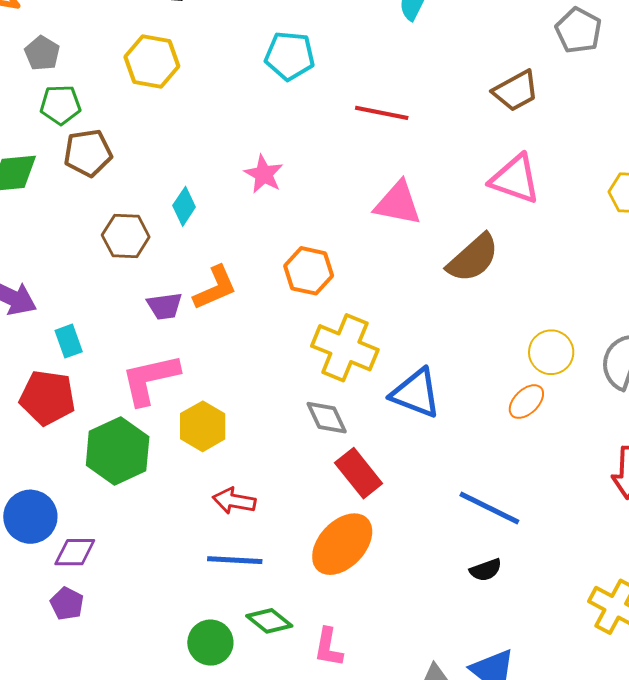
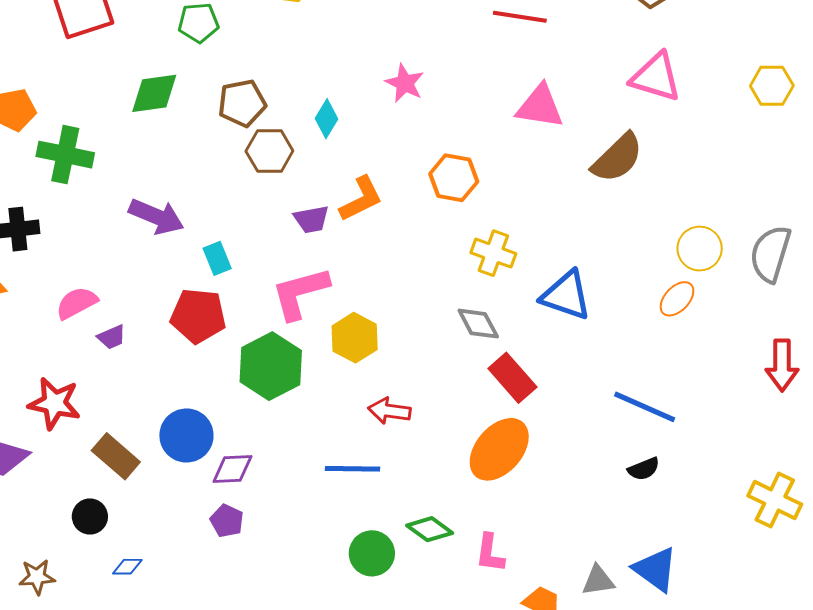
brown pentagon: (88, 153) -> (242, 103), moved
yellow cross: (345, 348) -> (493, 253), size x0.7
blue line: (235, 560) -> (353, 469), moved

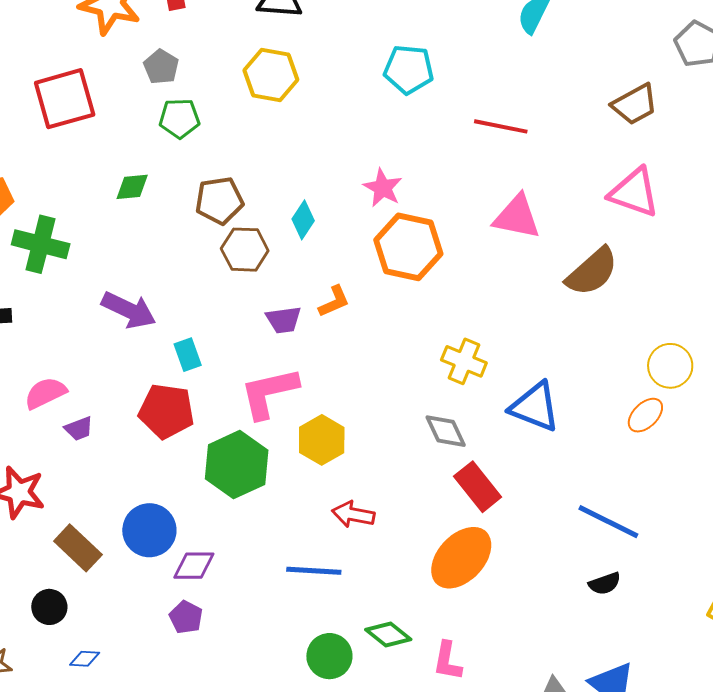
green diamond: (154, 93) -> (132, 187), size x0.7
orange hexagon: (454, 178) -> (408, 247), moved, size x1.4
orange L-shape: (361, 199) -> (334, 301), size x0.7

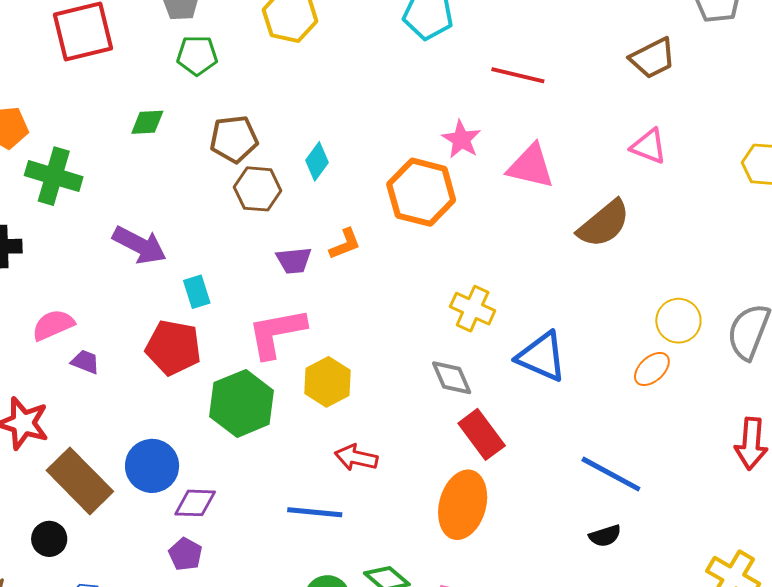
pink star: (383, 188) -> (461, 139), moved
pink triangle: (634, 193) -> (649, 146), size x0.7
purple trapezoid: (79, 429) -> (85, 362), turned -140
brown rectangle: (78, 548) -> (80, 481), size x1.4
orange ellipse: (461, 558) -> (463, 505), turned -30

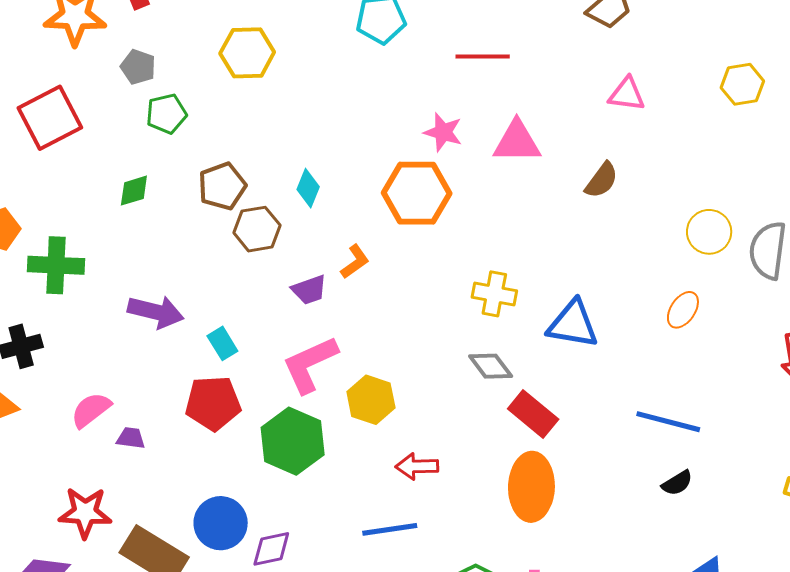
brown semicircle: (604, 224) -> (602, 180), size x0.7
yellow circle: (678, 321) -> (709, 232), moved

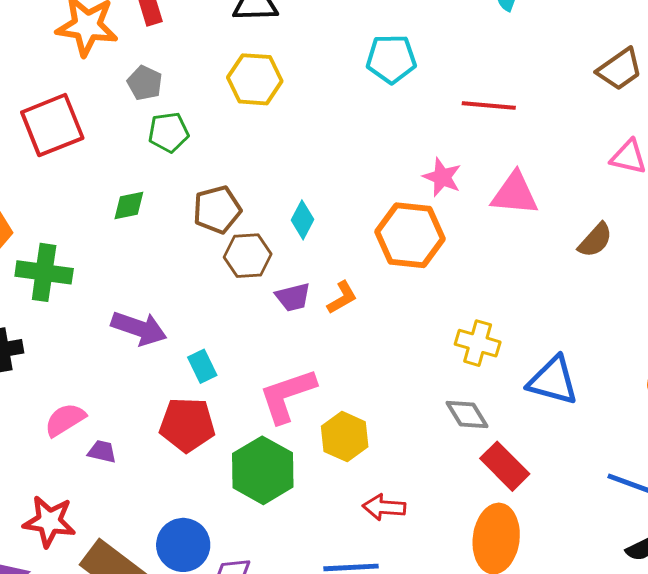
purple trapezoid: (309, 290) -> (293, 297), moved

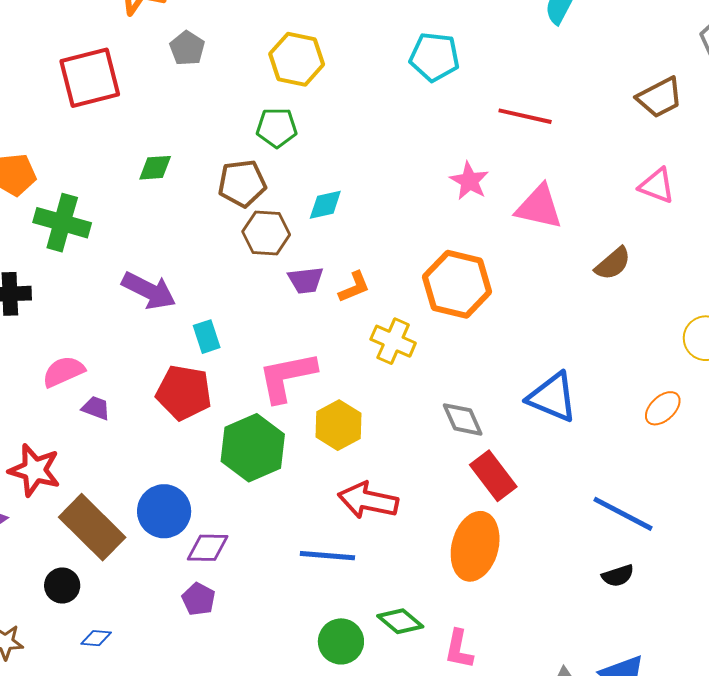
green pentagon: (168, 132) -> (277, 128), moved
cyan diamond: (302, 220) -> (325, 205), turned 42
orange hexagon: (410, 235) -> (457, 284), moved
yellow cross: (478, 343) -> (393, 341), moved
red arrow: (384, 507) -> (368, 500), size x1.4

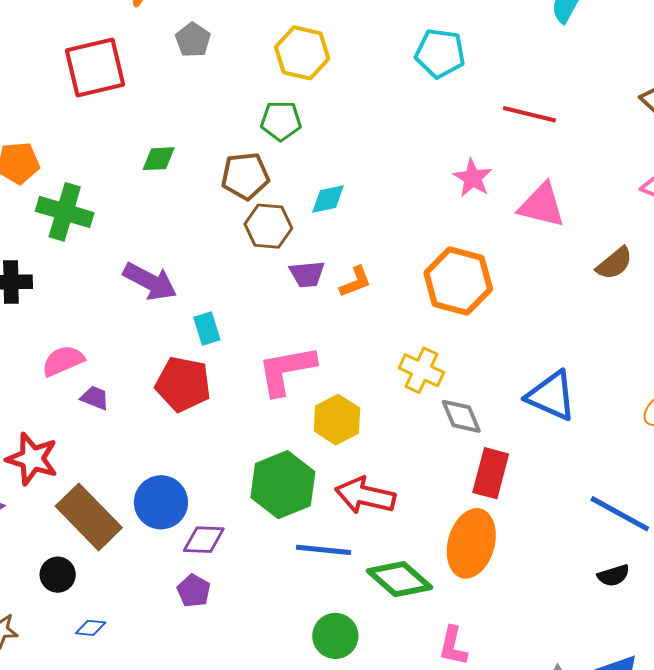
yellow cross: (393, 341) -> (421, 370), moved
green hexagon: (253, 448) -> (283, 485), moved
red rectangle: (493, 476) -> (491, 473), turned 51
green diamond: (400, 621) -> (400, 579), moved, size x1.4

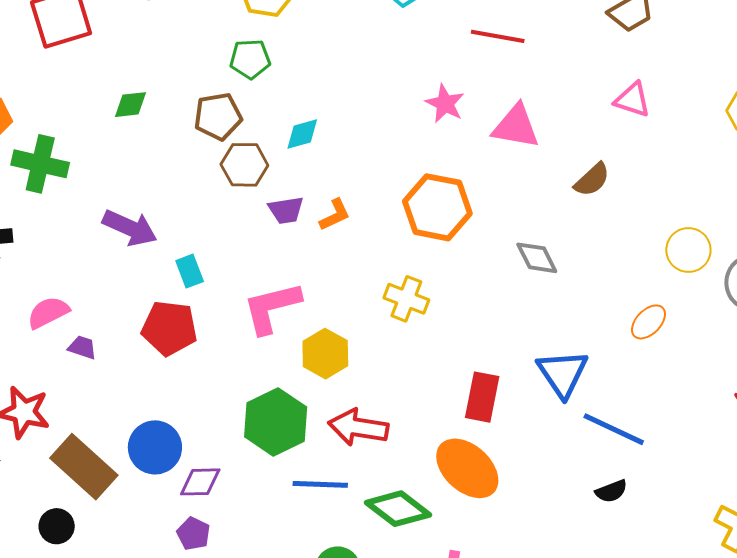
blue triangle: (551, 396) -> (563, 373), moved, turned 36
gray diamond: (461, 416) -> (537, 258), moved
orange ellipse: (471, 543) -> (467, 468), turned -60

